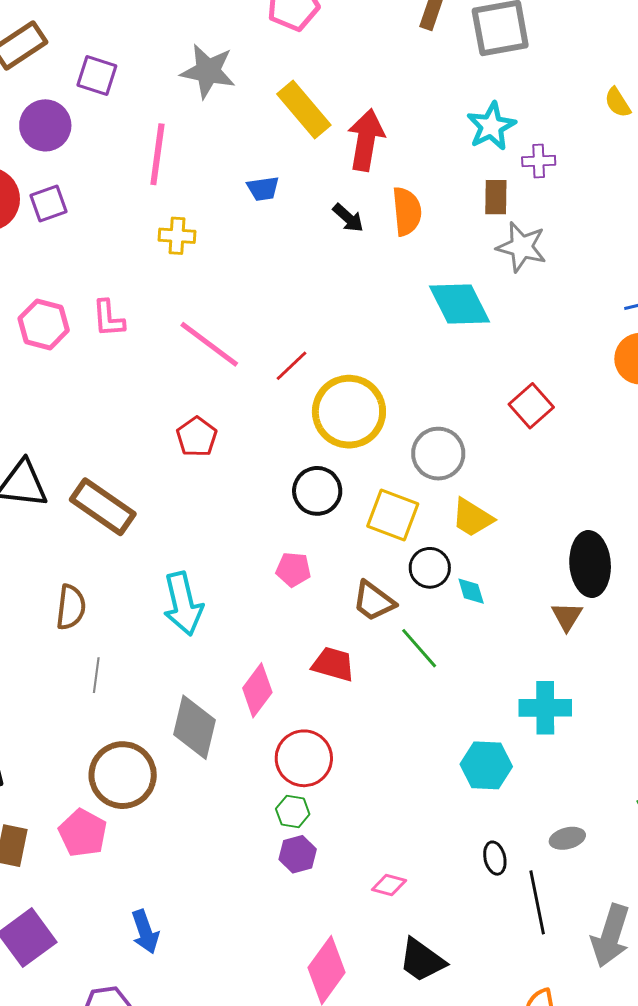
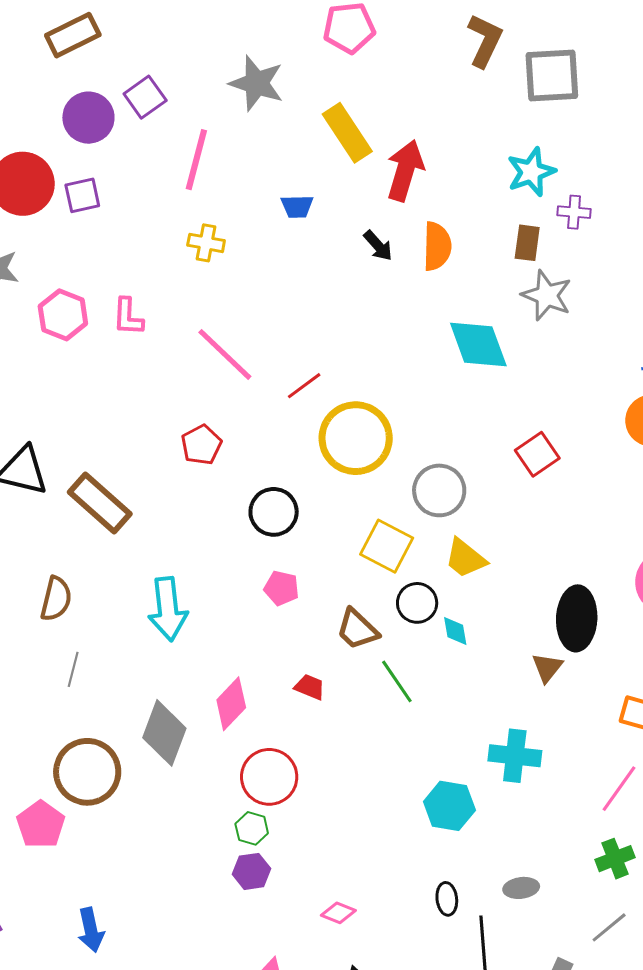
purple square: (97, 75) -> (145, 97), moved, turned 30
black circle: (317, 491) -> (274, 512), moved
red trapezoid: (333, 664) -> (310, 687), size x0.7

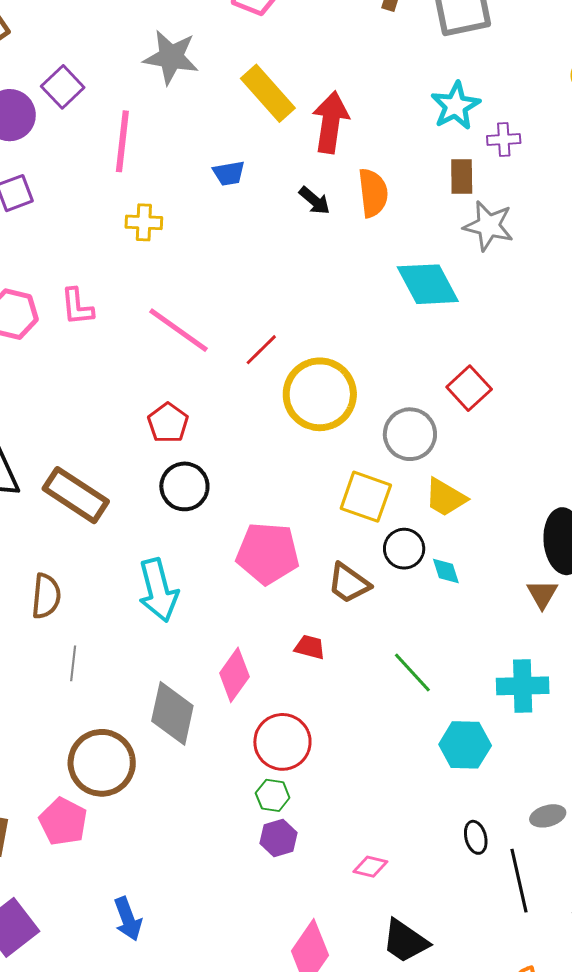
red square: (537, 454) -> (469, 388), moved
black circle: (274, 512) -> (184, 486), moved
pink pentagon: (281, 588) -> (268, 553), size x1.8
green line: (397, 681) -> (412, 673), moved

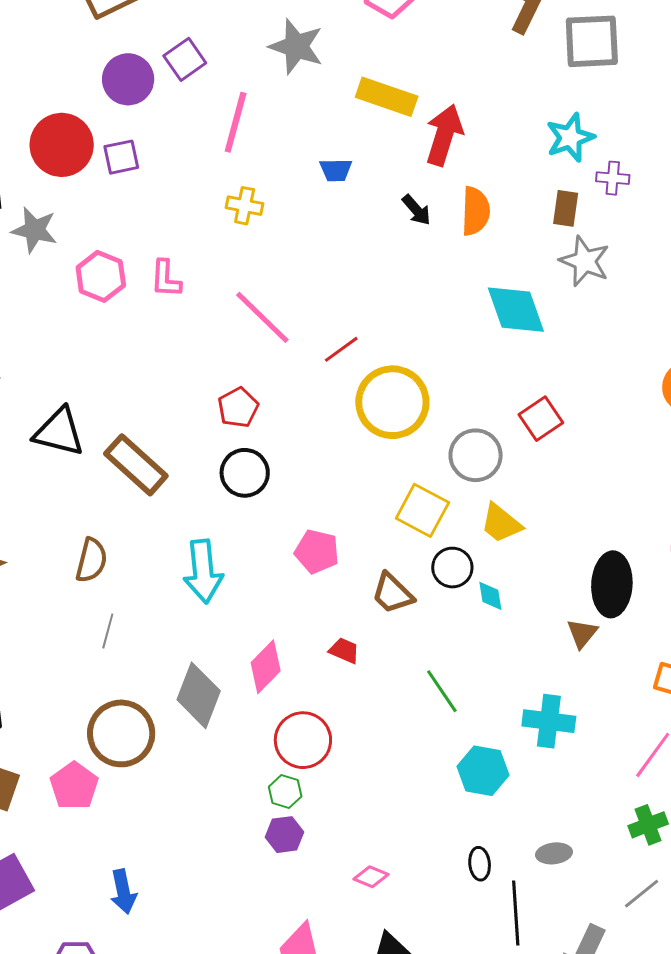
yellow rectangle: (268, 93) -> (387, 97), turned -38
pink pentagon: (268, 553) -> (317, 552), size x0.7

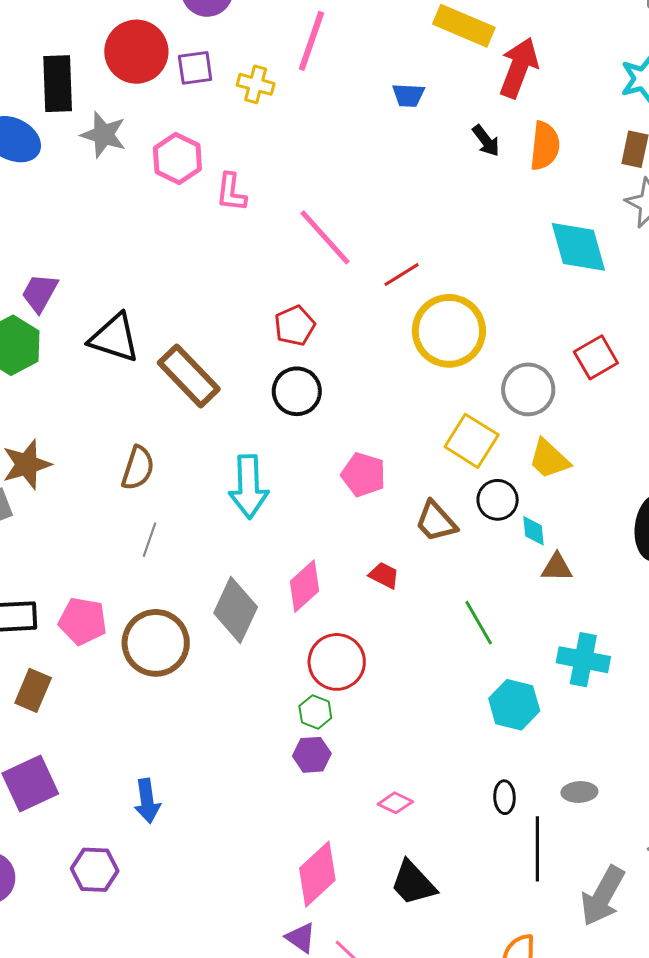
yellow cross: (245, 206) -> (256, 84), moved
pink hexagon: (101, 276) -> (177, 159), moved
brown triangle: (582, 633) -> (557, 567), moved, turned 48
pink pentagon: (74, 786) -> (83, 621), moved, turned -30

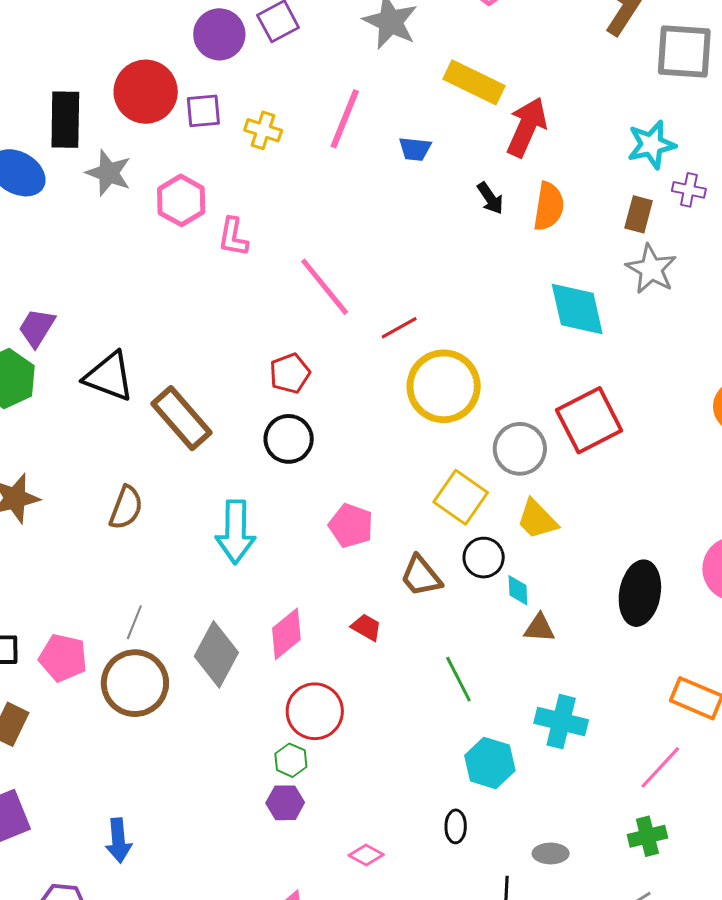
pink line: (311, 41) -> (345, 119), moved
red square: (596, 357) -> (589, 420), size x1.5
gray line: (149, 540) -> (134, 622), moved
black ellipse: (504, 797) -> (456, 826), moved

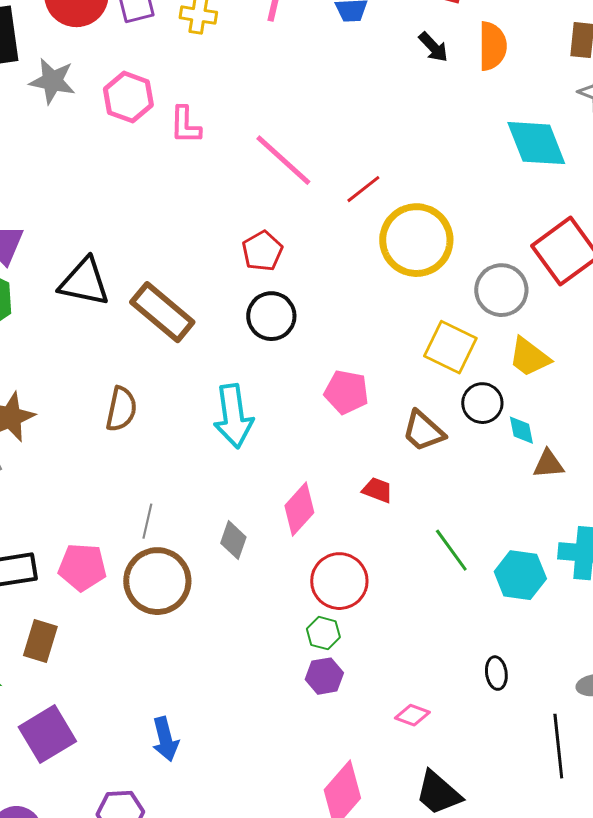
gray diamond: (216, 654) -> (233, 540), size x0.6
green line: (458, 679) -> (451, 550), moved
cyan hexagon: (490, 763) -> (520, 575), moved

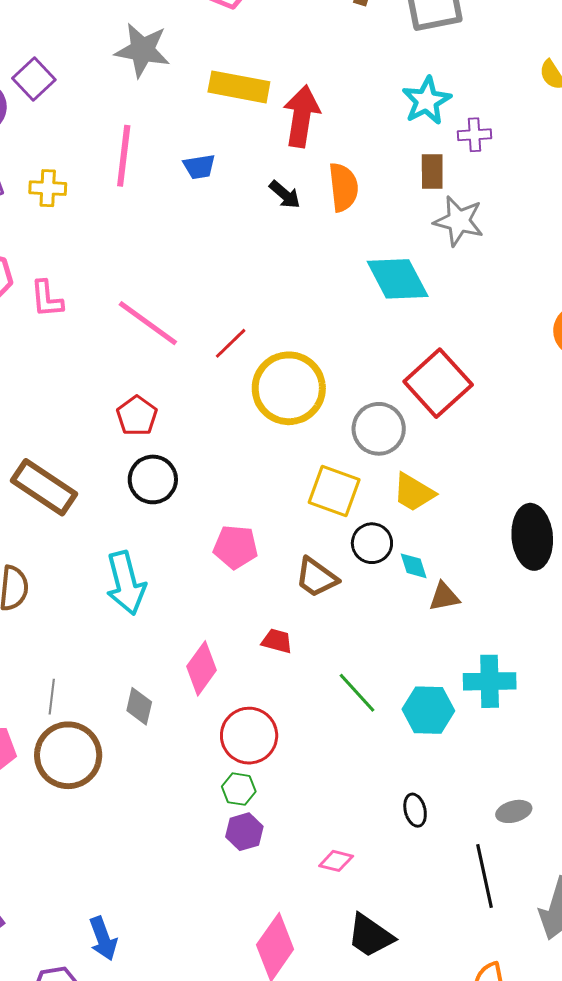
blue arrow: (165, 739) -> (103, 939), moved

